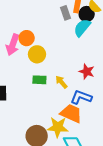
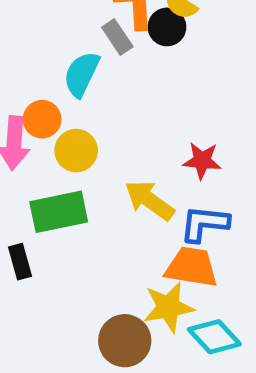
cyan semicircle: (82, 28) -> (82, 74), moved
green rectangle: (39, 80) -> (59, 212), moved, size x1.6
yellow arrow: (61, 82) -> (150, 200), size x1.5

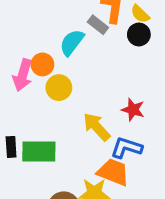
black circle: (167, 27) -> (139, 34), moved
gray rectangle: (117, 37) -> (98, 25), turned -30
green rectangle: (59, 212) -> (39, 152), moved

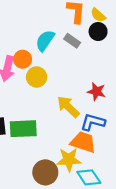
gray rectangle: (98, 25) -> (72, 41), moved

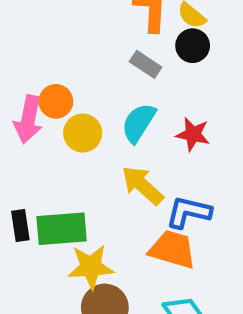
cyan semicircle: (45, 41) -> (139, 123), moved
red star: (96, 92) -> (193, 134), moved
yellow star: (69, 160) -> (91, 267), moved

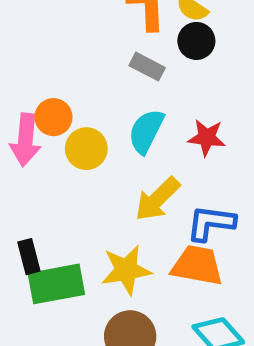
yellow arrow: (142, 185) -> (157, 199), turned -81
green rectangle: (62, 229) -> (56, 284), moved
yellow star: (91, 267) -> (126, 270), moved

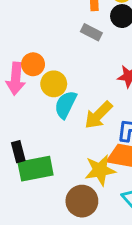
cyan semicircle: (146, 131) -> (66, 105), moved
yellow star: (126, 270) -> (100, 170), moved

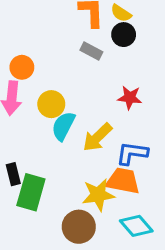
orange circle: (33, 64) -> (22, 67), moved
green rectangle: (36, 169) -> (31, 192), turned -64

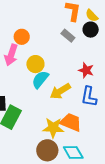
blue L-shape: (132, 153) -> (89, 97), moved, turned -100
brown circle: (79, 227) -> (47, 150), moved

